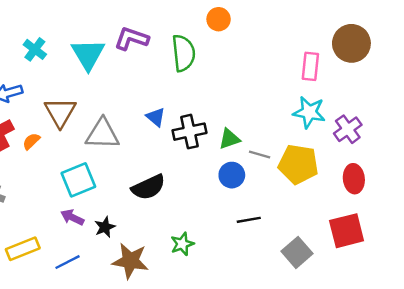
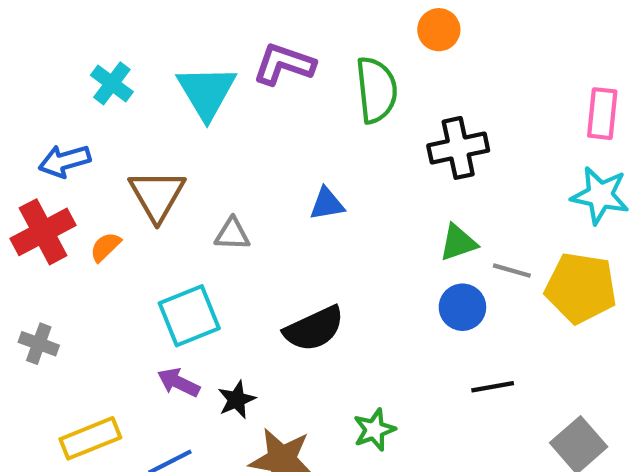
blue triangle: (156, 117) -> (327, 204), turned -50
black cross: (190, 132) -> (458, 148), moved
gray triangle: (103, 134) -> (232, 234), size x0.6

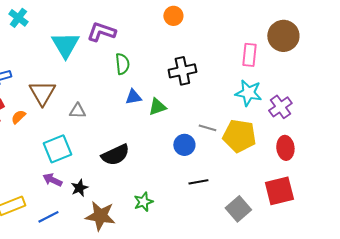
cyan cross: (112, 83) -> (18, 18), moved
green semicircle: (376, 90) -> (122, 64), moved, size x0.7
blue triangle: (327, 204) -> (133, 97), moved
green triangle: (458, 243) -> (157, 107), moved

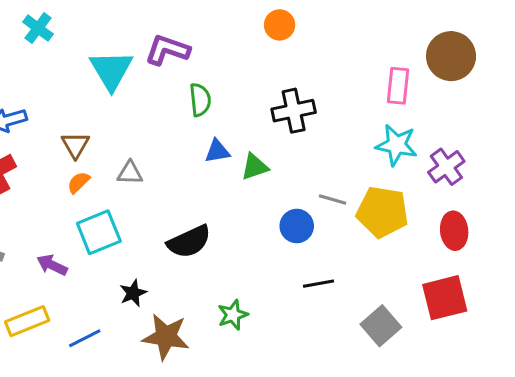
brown triangle: (42, 93) -> (75, 145), size x0.7
orange semicircle: (18, 117) -> (79, 182), moved
purple arrow: (52, 180) -> (52, 265), moved

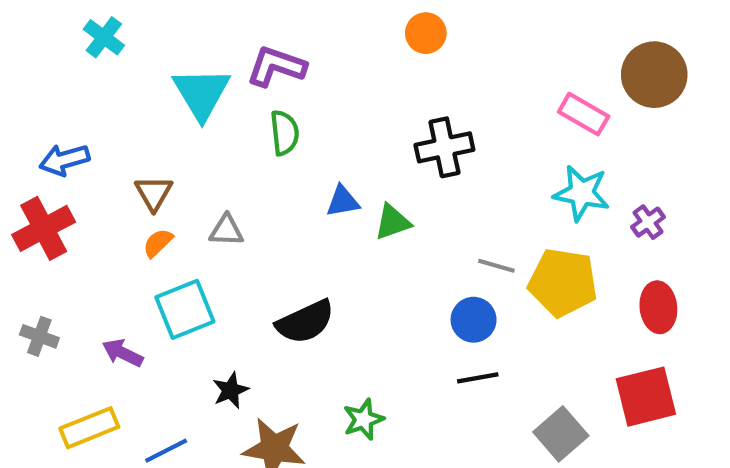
pink rectangle: (398, 86) -> (584, 114), turned -66
green semicircle: (200, 100) -> (285, 133), moved
purple cross: (446, 167) -> (648, 222), size x0.7
blue circle: (297, 226) -> (474, 320), moved

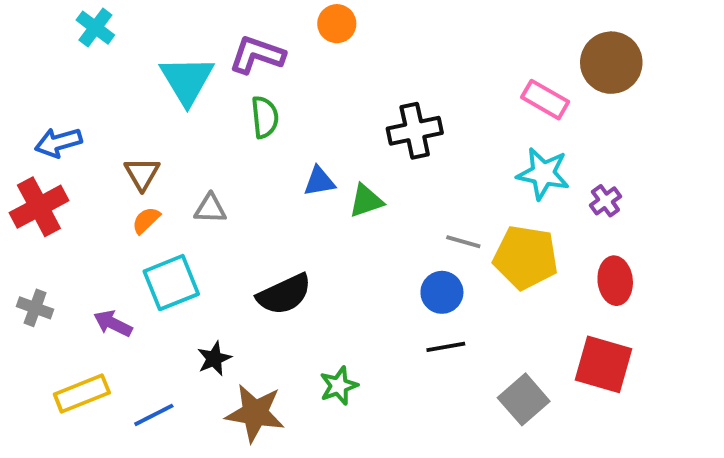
orange circle: (426, 33) -> (337, 24), moved
red square: (646, 397) -> (604, 364), turned 30

